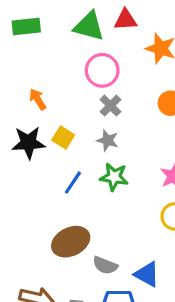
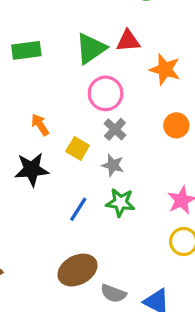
green triangle: (89, 26) -> (91, 49), turned -48
yellow square: (63, 137) -> (78, 148), moved

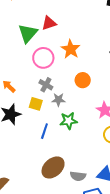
orange star: (165, 69) -> (71, 49), moved, turned 30
orange circle: (176, 125) -> (83, 80), moved
gray cross: (115, 129) -> (46, 85), moved
yellow square: (78, 148) -> (36, 104), moved

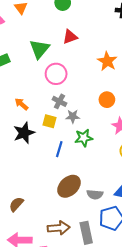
red triangle: (49, 23) -> (70, 37), moved
orange star: (71, 49) -> (107, 61), moved
orange circle: (83, 80) -> (107, 100), moved

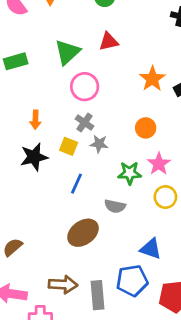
orange arrow: (21, 104) -> (35, 120), turned -136
green star: (84, 138) -> (130, 173), moved
gray semicircle: (95, 194) -> (115, 206), moved

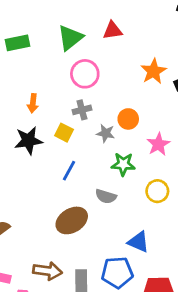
gray cross: (85, 123) -> (82, 110), turned 36
orange circle: (146, 128) -> (128, 119), moved
gray star: (99, 144) -> (106, 133), moved
pink star: (159, 164) -> (158, 144), moved

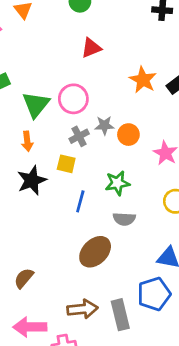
green triangle: (70, 38) -> (36, 105), moved
gray star: (106, 133) -> (104, 125), moved
green star: (123, 164) -> (117, 183), moved

